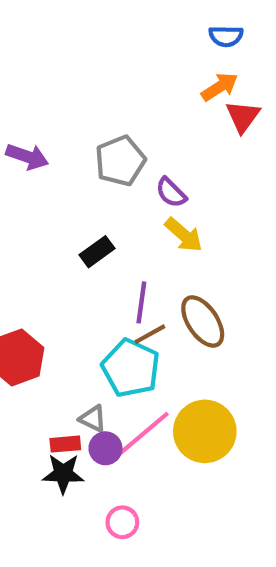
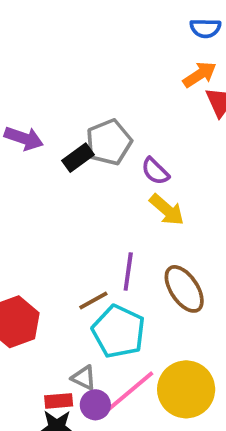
black rectangle: (97, 252) -> (78, 158), moved
brown line: (150, 334) -> (93, 301), moved

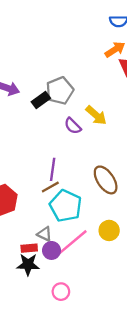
purple semicircle: (155, 171) -> (73, 126), moved
yellow arrow: (167, 210) -> (96, 115), moved
purple line: (128, 272) -> (53, 169), moved
yellow circle: (186, 389) -> (109, 230), moved, size x0.6

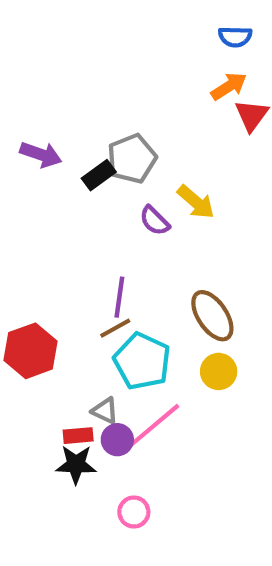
yellow circle: (109, 230) -> (219, 371), moved

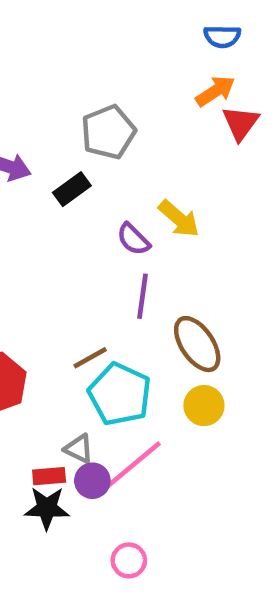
gray pentagon: (132, 159) -> (108, 132), moved
purple line: (119, 297) -> (142, 296), moved
pink circle: (134, 512) -> (129, 560), moved

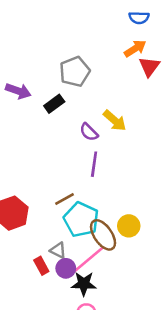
brown ellipse: (197, 344) -> (103, 235), moved
red rectangle: (49, 476) -> (41, 266), turned 66
black star: (47, 508) -> (84, 284), moved

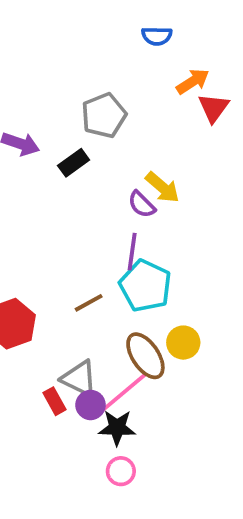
blue semicircle: (139, 18) -> (157, 36), moved
purple semicircle: (89, 132) -> (142, 204), moved
cyan pentagon: (81, 219) -> (145, 286), moved
gray triangle: (58, 250) -> (79, 378), size x1.5

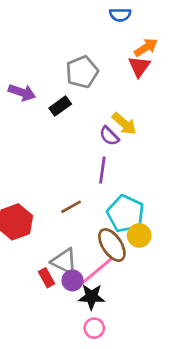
red triangle: (214, 108) -> (139, 66), moved
cyan pentagon: (145, 286) -> (126, 214), moved

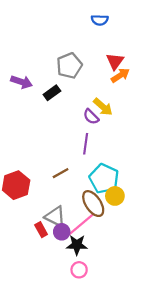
orange arrow: (146, 47) -> (120, 75), moved

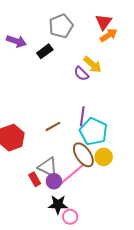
purple line: (86, 144) -> (82, 116), moved
yellow circle: (115, 196) -> (104, 157), moved
black star: (77, 245) -> (58, 205), moved

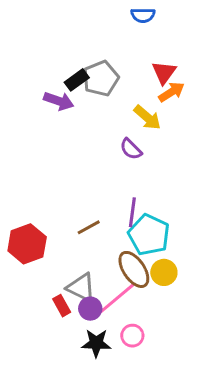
purple arrow: (16, 41) -> (59, 101), moved
black rectangle: (45, 51) -> (77, 80), moved
yellow arrow: (92, 65) -> (147, 118), moved
pink circle: (70, 217) -> (132, 336), moved

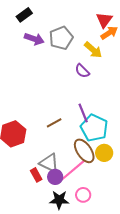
gray pentagon: (101, 78) -> (61, 38), moved
black rectangle: (77, 80) -> (24, 15), moved
purple line: (132, 212) -> (83, 113), turned -30

